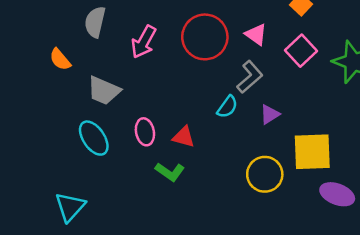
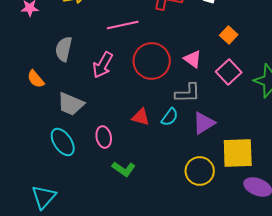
gray L-shape: (250, 77) -> (188, 93), turned 40
purple triangle: (270, 114) -> (204, 123), size x1.4
red triangle: (184, 137) -> (141, 117), moved

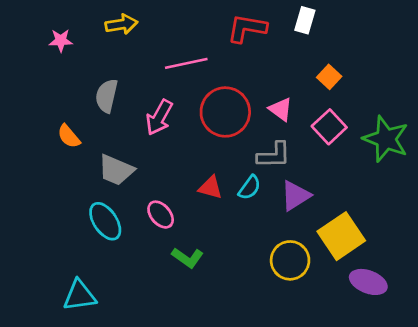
pink ellipse: (104, 137) -> (161, 215), turned -30
yellow square: (238, 153) -> (341, 236), turned -32
cyan triangle: (44, 197) -> (80, 295), turned 40

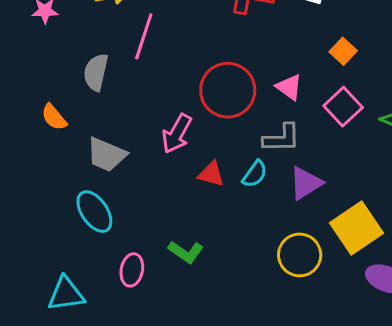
pink line: (186, 63) -> (144, 36), moved, turned -60
pink arrow: (159, 117) -> (177, 134), moved
pink ellipse: (161, 215) -> (132, 270), moved, turned 52

